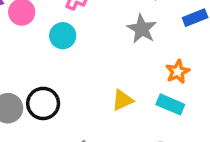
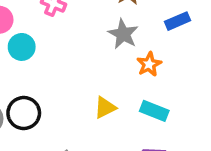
cyan circle: (63, 36) -> (22, 47), moved
orange star: (178, 72) -> (149, 64), moved

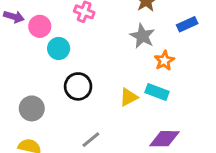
cyan rectangle: (154, 111) -> (157, 92), moved
black circle: (24, 113) -> (78, 86), moved

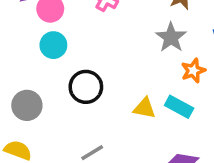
cyan circle: (59, 48) -> (53, 45), moved
yellow triangle: (129, 97) -> (144, 108), turned 30

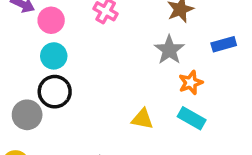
black circle: (86, 87) -> (55, 92), moved
cyan rectangle: (179, 107) -> (192, 118), moved

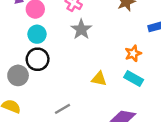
gray star: (169, 50) -> (81, 29), moved

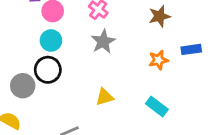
orange star: (133, 53) -> (158, 60), moved
yellow triangle: (99, 79) -> (105, 97), moved, turned -35

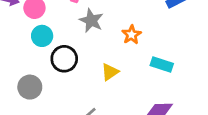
orange star: (158, 60) -> (132, 35), moved
black circle: (48, 70) -> (64, 59), moved

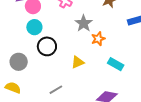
gray star: (91, 21) -> (84, 23), moved

